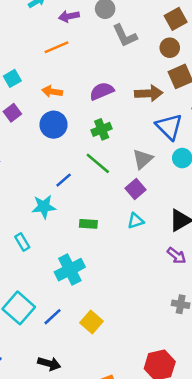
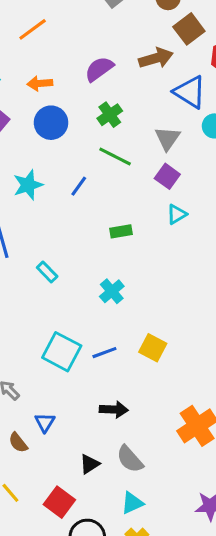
cyan star: (44, 207) -> (28, 185), moved
cyan cross: (70, 270) -> (112, 291), size x0.7
blue line: (52, 317) -> (104, 353), turned 36

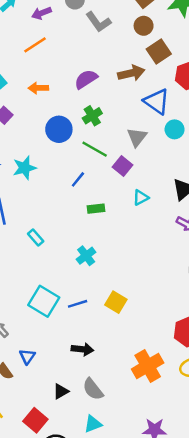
blue circle: (51, 123) -> (59, 129), moved
purple square: (167, 176) -> (123, 166), moved
blue line: (79, 186) -> (78, 179), moved

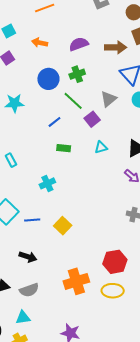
gray semicircle: (93, 389) -> (29, 290), turned -84

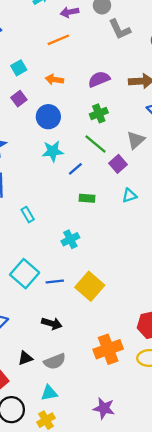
blue circle: (48, 79) -> (48, 117), moved
cyan star: (14, 103) -> (53, 151), moved
yellow square: (63, 226) -> (90, 286), size x1.4

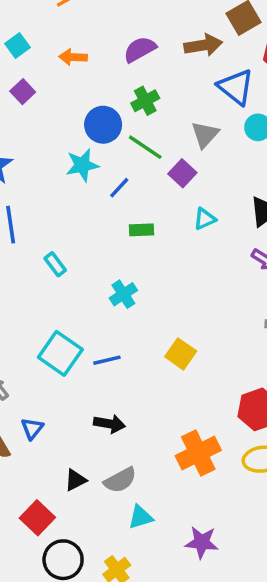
blue circle: (48, 117) -> (103, 125), moved
yellow square: (90, 286) -> (181, 354), moved, size x0.7
cyan triangle: (49, 393) -> (141, 517), moved

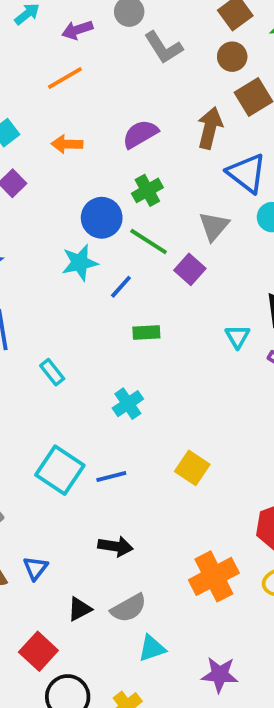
brown arrow: (203, 45) -> (210, 128), turned -66
cyan triangle: (205, 219) -> (237, 337), moved, turned -35
blue triangle: (32, 428) -> (35, 568), moved

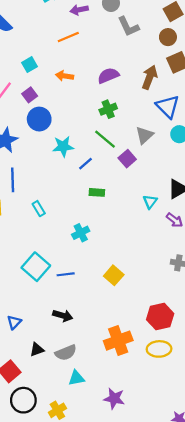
blue circle: (102, 218) -> (39, 119), moved

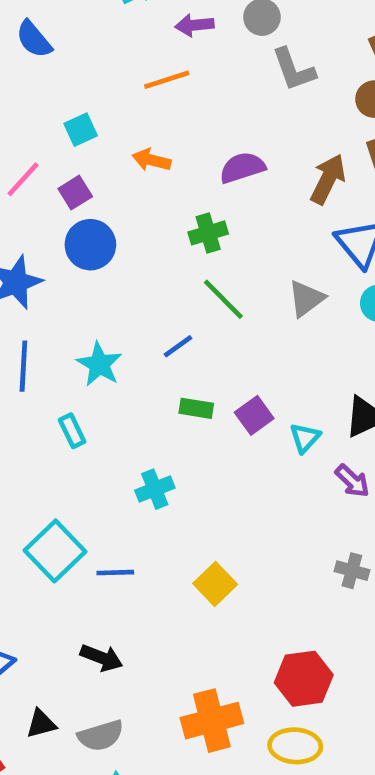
green cross: (108, 109) -> (208, 233), moved
cyan star: (63, 146) -> (99, 364), moved, turned 30
purple square: (127, 159) -> (254, 415), moved

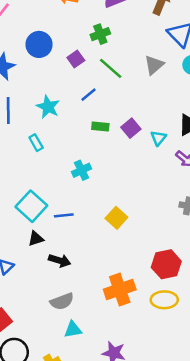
purple square: (75, 193) -> (76, 59), moved
black triangle: (41, 724) -> (36, 239), moved

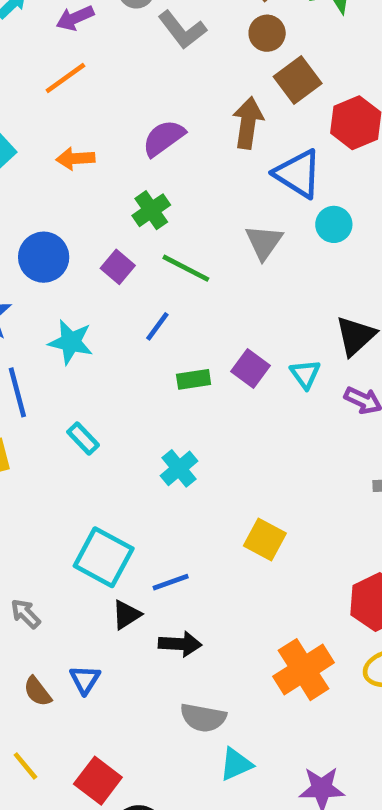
cyan star: (48, 107) -> (71, 342), moved
blue line: (64, 215) -> (171, 582), moved
gray semicircle: (62, 301) -> (203, 718), turned 45

